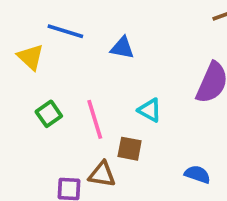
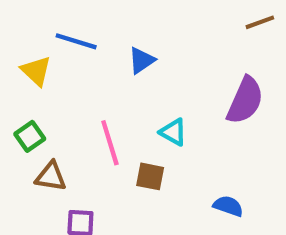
blue triangle: (122, 48) -> (142, 60), turned -45
green square: (49, 114) -> (30, 136), moved
brown triangle: (102, 174) -> (51, 176), moved

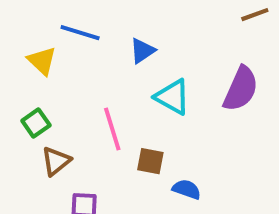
cyan triangle: (173, 132) -> (172, 97), moved, size x1.4
brown triangle: (51, 176) -> (56, 161), turned -48
blue semicircle: (228, 206) -> (187, 189), moved

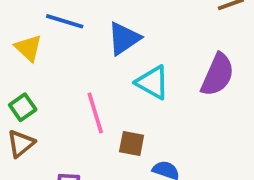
blue triangle: (142, 51) -> (124, 38), size x1.4
brown triangle: (56, 161) -> (21, 144), moved

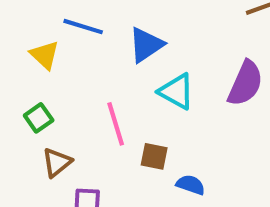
brown triangle: (21, 144) -> (57, 162), moved

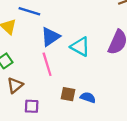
blue triangle: (146, 45) -> (50, 37), moved
brown square: (154, 156) -> (68, 94), moved

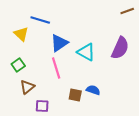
blue semicircle: (88, 97) -> (93, 90), moved

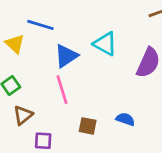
cyan triangle: (86, 52) -> (105, 44), moved
blue semicircle: (93, 90) -> (125, 119), moved

